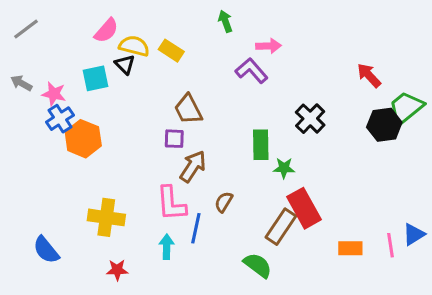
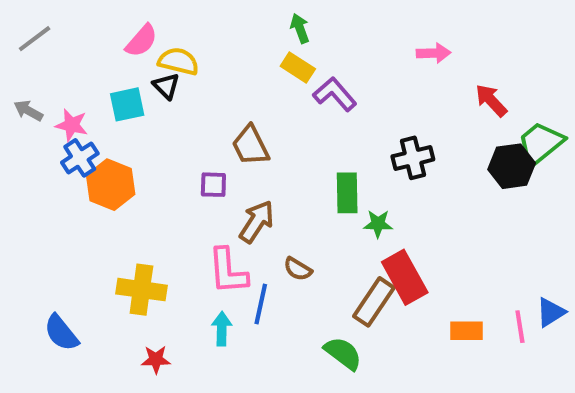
pink arrow: (269, 46) -> (434, 53), moved
yellow rectangle: (171, 51) -> (298, 67), moved
black cross: (310, 119) -> (413, 158), turned 32
purple square: (174, 139) -> (213, 185), moved
brown semicircle: (224, 202) -> (298, 269), turned -90

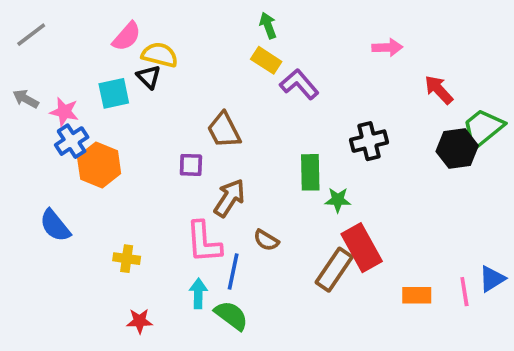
yellow cross: (141, 290) -> (127, 259), size x0.6
blue semicircle: (61, 333) -> (55, 226), moved
green semicircle: (343, 353) -> (231, 316), moved

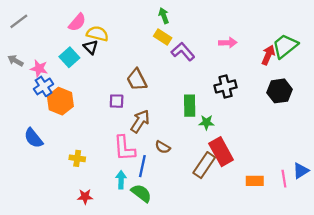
pink arrow: (387, 47) -> (228, 43), moved
red arrow: (439, 90) -> (268, 55), turned 66
cyan square: (114, 93) -> (69, 57), turned -30
green trapezoid: (483, 128) -> (285, 46), moved

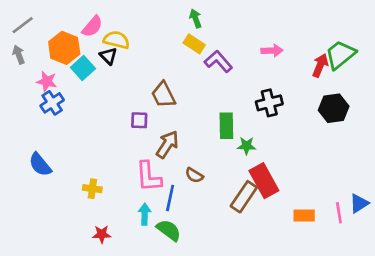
gray arrow: (15, 61) -> (19, 55), moved, turned 40
orange hexagon: (60, 101) -> (64, 48), moved

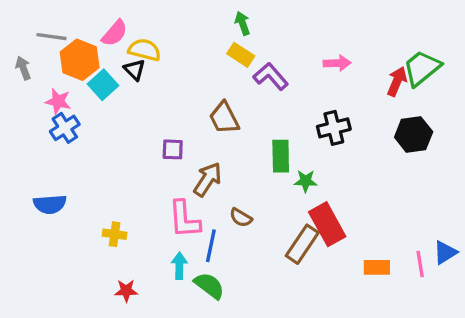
gray line: (23, 25) -> (51, 37), moved, turned 45
brown trapezoid: (163, 95) -> (224, 118), moved
blue semicircle: (40, 165) -> (50, 204), turned -55

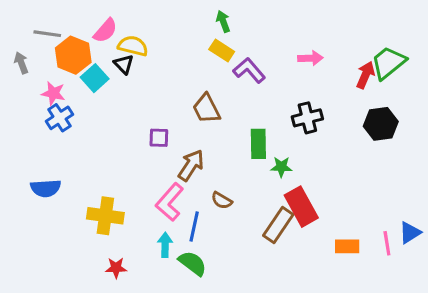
pink L-shape: (184, 219) -> (170, 202), turned 45
yellow cross: (115, 234) -> (105, 216), size x1.6

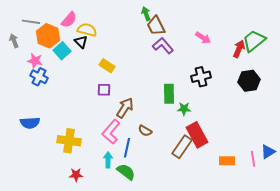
yellow rectangle: (222, 50) -> (107, 66), moved
pink arrow: (310, 58) -> (203, 38), turned 35
brown trapezoid: (206, 109) -> (156, 26), moved
blue cross: (59, 118) -> (39, 77), turned -30

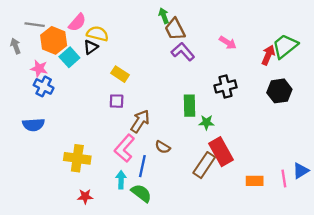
black triangle: (81, 42) -> (91, 47), turned 40
blue semicircle: (30, 123) -> (33, 125), moved

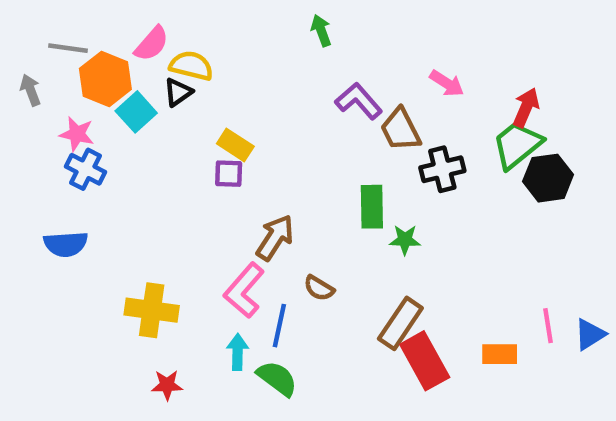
brown trapezoid: (175, 29) -> (400, 130), moved
green trapezoid: (285, 46) -> (517, 145), moved
purple square: (117, 101) -> (229, 174), moved
red rectangle: (221, 152) -> (425, 361), moved
pink line: (284, 179) -> (548, 326), moved

